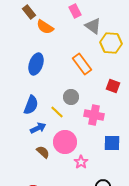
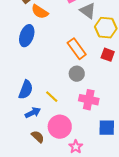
blue ellipse: (36, 64) -> (27, 36), moved
red square: (113, 86) -> (108, 55), moved
gray circle: (71, 97) -> (77, 74), moved

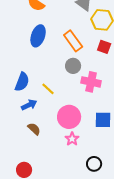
blue ellipse: (27, 36) -> (38, 36), moved
pink cross: (89, 100) -> (91, 82), moved
pink circle: (60, 127) -> (69, 117), moved

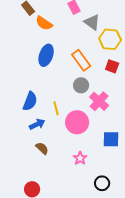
pink cross: (91, 82) -> (99, 101), turned 30
yellow line: (48, 89) -> (56, 108), turned 32
pink circle: (69, 117) -> (77, 122), moved

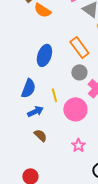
blue ellipse: (46, 55) -> (44, 55), moved

